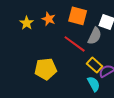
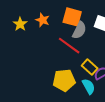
gray semicircle: (95, 36) -> (79, 30), moved
yellow pentagon: (46, 69) -> (64, 80), moved

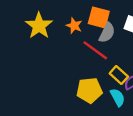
orange star: (43, 20) -> (74, 26), moved
yellow star: (20, 24) -> (39, 26), size x1.6

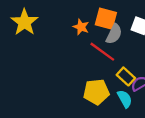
yellow star: (39, 26) -> (24, 22), moved

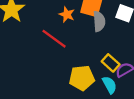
gray semicircle: (114, 34) -> (99, 21), turned -30
red line: (102, 52) -> (54, 39), moved

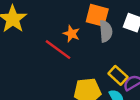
orange star: (67, 14) -> (71, 34), moved

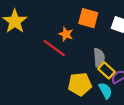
gray semicircle: (106, 31) -> (99, 58), moved

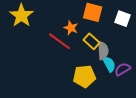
yellow rectangle: (106, 70) -> (92, 41), moved
cyan semicircle: (105, 91) -> (109, 64), moved

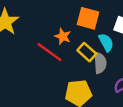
cyan semicircle: (109, 64) -> (106, 42), moved

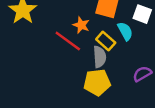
gray semicircle: (100, 63) -> (100, 57), moved

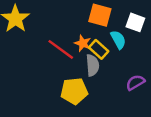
orange star: (81, 25) -> (83, 43), moved
yellow pentagon: (97, 82) -> (74, 91), moved

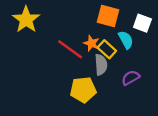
purple semicircle: (135, 82) -> (131, 78), moved

